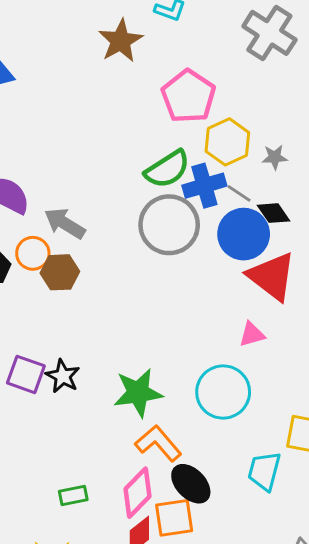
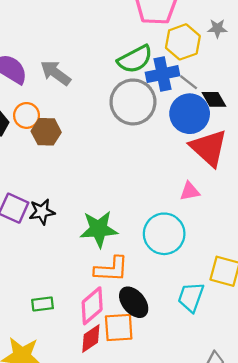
gray star: (275, 157) -> (217, 28), moved
gray arrow: (65, 223) -> (56, 73), moved
black star: (63, 376) -> (42, 212), turned 30
orange L-shape: (158, 443) -> (111, 269), turned 129

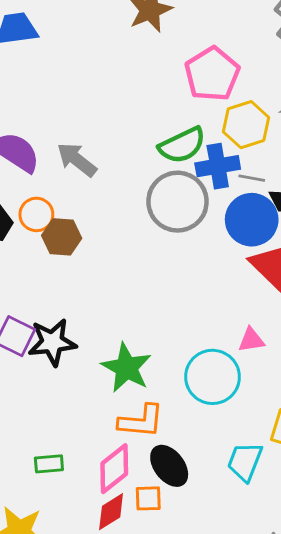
gray line: (189, 82) -> (252, 178), turned -30
pink triangle: (190, 191) -> (251, 340), moved
black star: (42, 212) -> (52, 342), size x1.4
green star: (99, 229) -> (126, 368), turned 30
orange square: (119, 327) -> (148, 498), size x0.7

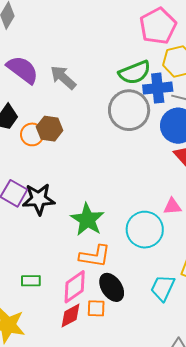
orange circle: (36, 214) -> (32, 134), moved

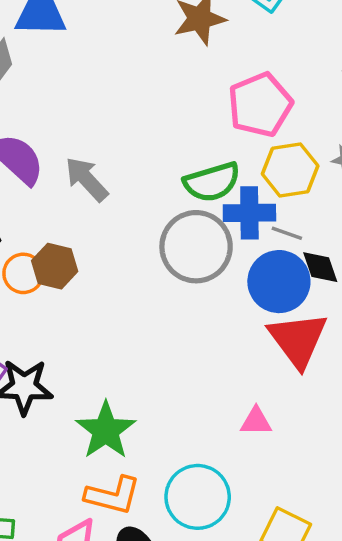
cyan circle: (145, 230) -> (198, 497), moved

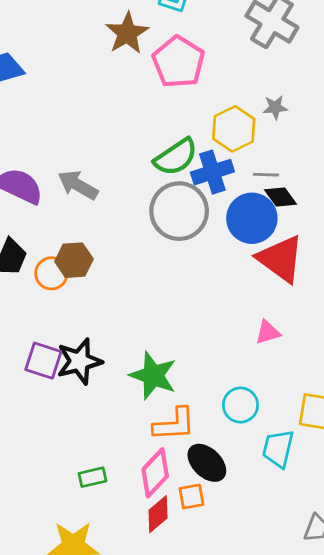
pink pentagon: (260, 105) -> (178, 62), moved
gray line: (287, 233) -> (266, 175), moved
cyan circle: (198, 497) -> (240, 405), size x0.7

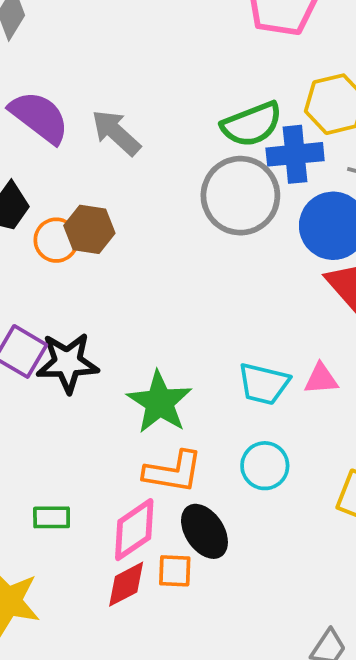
cyan trapezoid: (278, 449) -> (264, 384), moved, turned -102

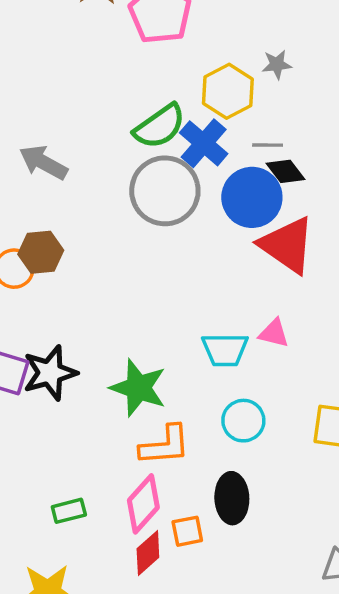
blue cross: (295, 154) -> (204, 143), turned -30
pink triangle: (321, 379) -> (274, 333), turned 32
black ellipse: (204, 531) -> (232, 498), moved, turned 45

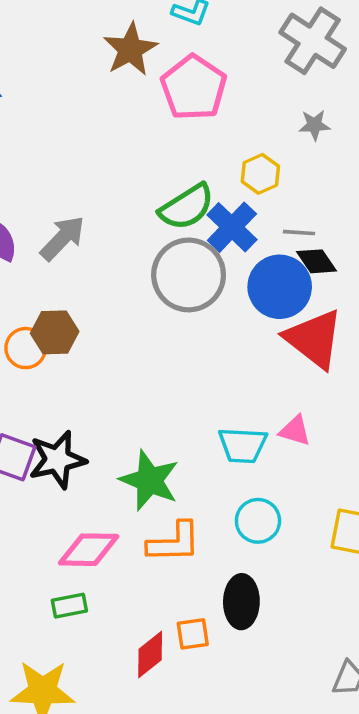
gray star: (277, 64) -> (314, 125), moved
yellow hexagon: (228, 91) -> (260, 174), size x0.7
gray arrow: (43, 162) -> (62, 238), turned 102
pink diamond: (143, 504) -> (89, 550), moved, turned 46

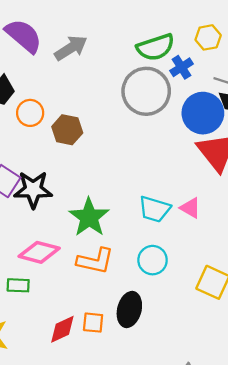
blue cross: (232, 227) -> (181, 67), size x0.7
brown hexagon: (55, 332) -> (67, 130), moved

